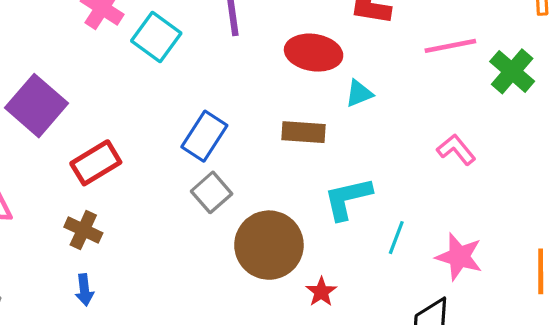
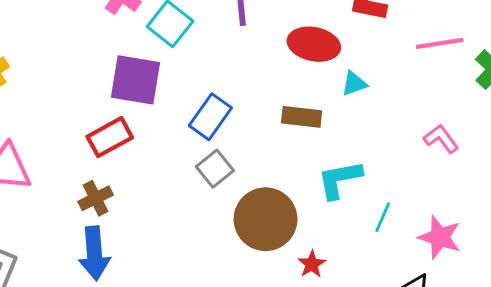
purple square: (37, 106) -> (136, 80), moved, turned -34
brown cross: (83, 230) -> (96, 198), turned 36
blue arrow: (84, 290) -> (94, 253), size x1.8

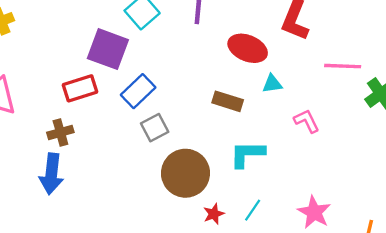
blue rectangle: (210, 117) -> (138, 91), moved
pink L-shape: (441, 139) -> (307, 121), moved
cyan line: (383, 217) -> (253, 210), moved

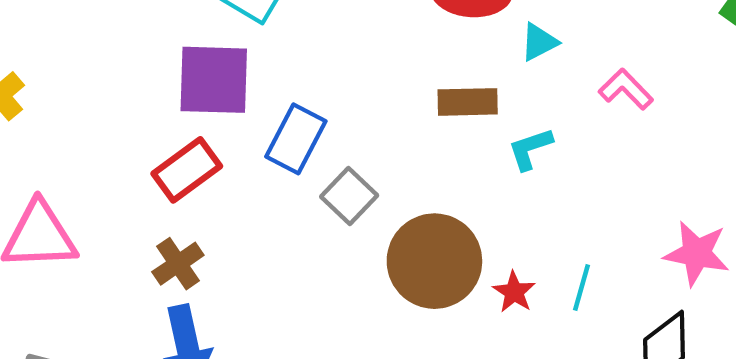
cyan L-shape: (247, 154) -> (530, 149), moved, size x0.7
red star: (214, 214) -> (514, 292), moved

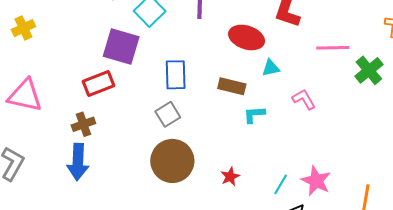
blue rectangle: (296, 139) -> (176, 75), moved, turned -44
brown circle: (434, 261) -> (172, 161), moved
cyan line: (581, 288) -> (281, 184), moved

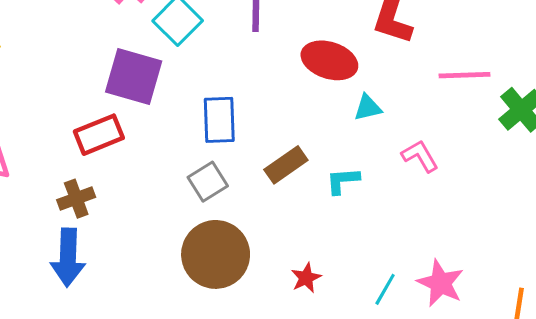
brown rectangle: (232, 86) -> (286, 165), moved, turned -48

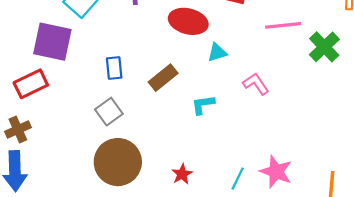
blue rectangle: (219, 120) -> (114, 68), size x0.7
brown rectangle: (286, 165) -> (163, 78), moved

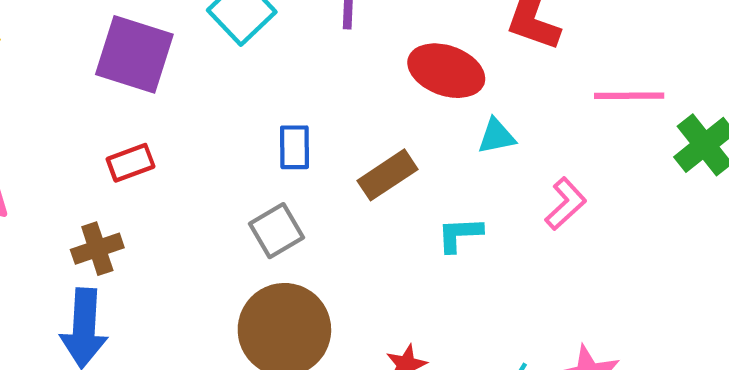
purple square: (52, 42) -> (134, 54), moved
red rectangle: (31, 84) -> (131, 163), size x0.7
pink L-shape: (256, 84) -> (566, 204), turned 76

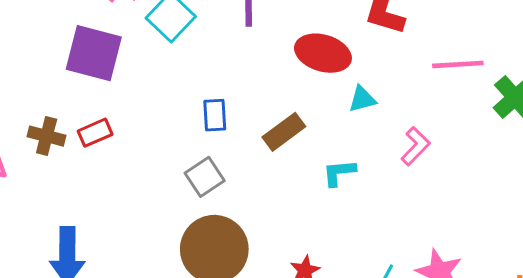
brown cross: (97, 249) -> (47, 136), moved, turned 36

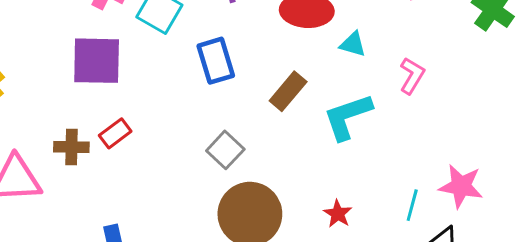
cyan triangle: (362, 99) -> (353, 44), turned 44
blue rectangle: (215, 115) -> (216, 61), moved, size x1.4
cyan L-shape: (339, 173) -> (348, 117), size x1.6

